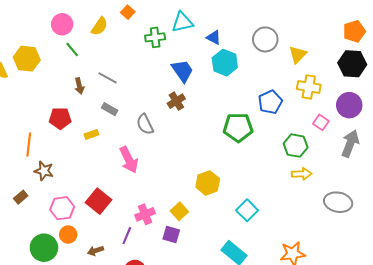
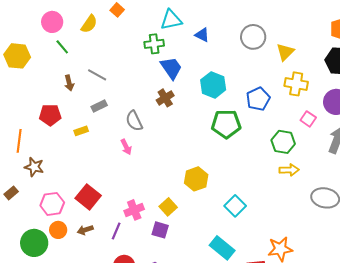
green cross: (155, 37) -> (154, 44), moved
cyan hexagon: (225, 63) -> (213, 85), moved
gray rectangle: (110, 109) -> (99, 106), turned -56
pink arrow: (129, 160) -> (126, 147), moved, size x0.6
brown arrow: (95, 251) -> (85, 230), moved

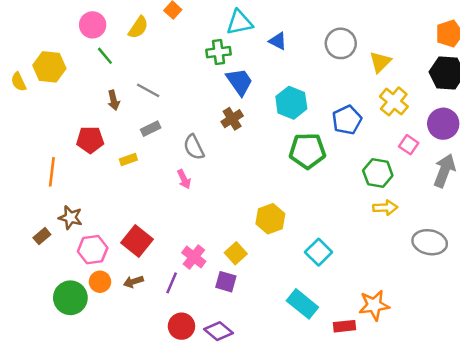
yellow cross: (296, 84) -> (394, 101), turned 30
brown star: (34, 167) -> (70, 218), moved
pink cross: (134, 210) -> (194, 257), turned -30

